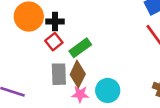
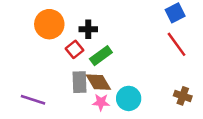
black cross: (55, 22) -> (88, 29), moved
brown diamond: (78, 74) -> (98, 82), turned -56

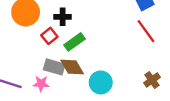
gray rectangle: (80, 82) -> (54, 67), turned -72
brown cross: (183, 96) -> (152, 80), turned 35
pink star: (101, 102) -> (41, 84), moved

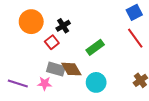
black cross: (63, 17) -> (63, 26), turned -32
green rectangle: (74, 42) -> (95, 47), moved

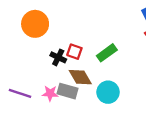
black cross: (63, 26) -> (58, 57), moved, turned -32
red square: (52, 42) -> (74, 52), moved, turned -32
gray rectangle: (56, 69) -> (67, 91), moved

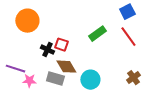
green rectangle: (107, 53) -> (97, 34), moved
purple line: (20, 93) -> (15, 69), moved
pink star: (50, 93) -> (29, 81), moved

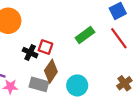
brown diamond: (66, 67) -> (51, 71), turned 65

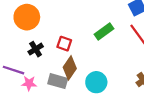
black cross: (30, 53) -> (36, 49), moved, turned 32

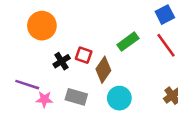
black cross: (36, 49) -> (62, 61), moved
brown diamond: (70, 68) -> (103, 70), moved

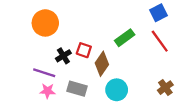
purple line: (27, 85) -> (44, 73), moved

